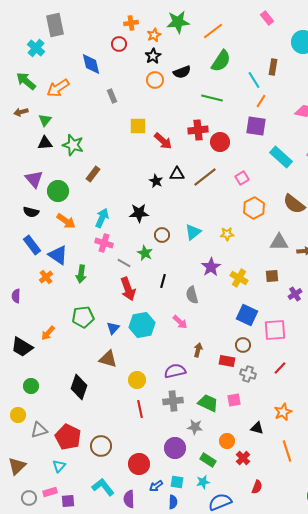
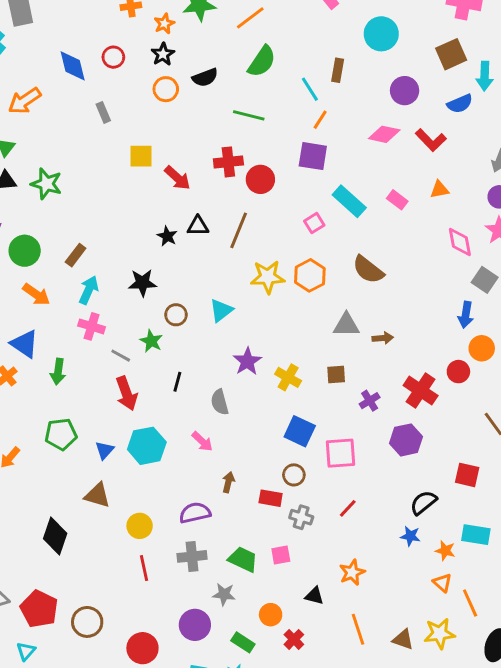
red circle: (119, 44) -> (113, 57), moved
brown rectangle: (93, 174) -> (76, 255), moved
brown line: (205, 177) -> (239, 230), turned -30
pink square: (242, 178) -> (314, 223), moved
yellow star: (227, 234) -> (268, 277), moved, size x1.6

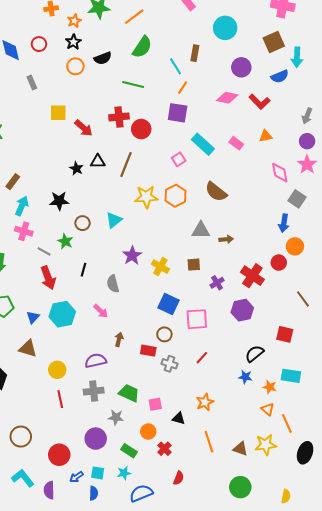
pink square: (281, 555) -> (155, 404), moved

